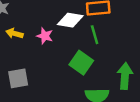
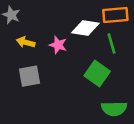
gray square: (18, 78) -> (30, 76), moved

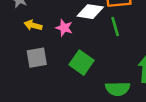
green square: (97, 73) -> (82, 63), moved

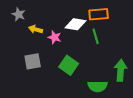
yellow arrow: (33, 25) -> (36, 29), moved

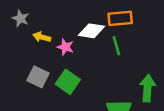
gray square: (33, 61) -> (38, 77), turned 36
green square: (69, 65) -> (68, 82), moved

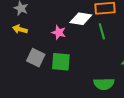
yellow arrow: (42, 37) -> (20, 29), moved
green square: (68, 82) -> (61, 62), turned -30

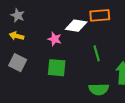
green line: (102, 31) -> (97, 53), moved
gray square: (36, 58) -> (18, 63), moved

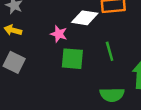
green square: (57, 68) -> (72, 59), moved

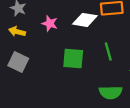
pink star: (59, 34) -> (50, 23), moved

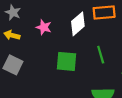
white diamond: (85, 20) -> (78, 24), turned -50

